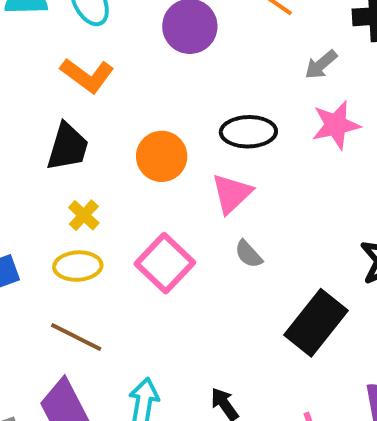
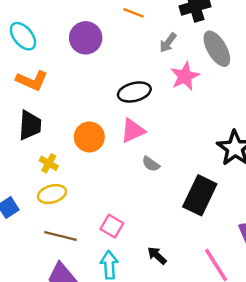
orange circle: (162, 156) -> (89, 137), moved
pink triangle: (232, 194) -> (133, 131), turned 32
pink square: (165, 263) -> (112, 226), moved, size x0.7

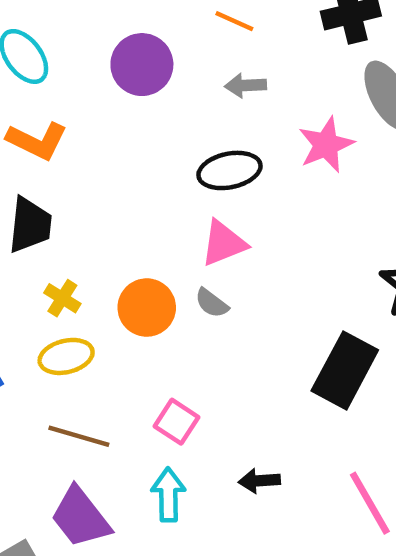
gray arrow: (168, 43) -> (246, 85), moved, turned 48
orange circle: (89, 137) -> (147, 308), moved
gray semicircle: (151, 164) -> (212, 303), moved
black arrow: (157, 256) -> (259, 481), turned -48

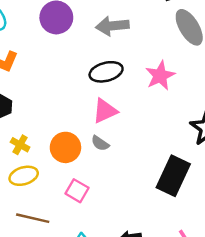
gray arrow: (246, 85) -> (112, 26), size x1.5
pink star: (326, 145) -> (160, 76), moved
pink square: (177, 422) -> (77, 191), moved

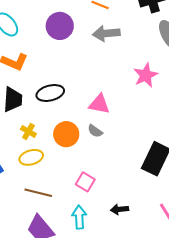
black ellipse: (106, 72) -> (50, 93), moved
pink triangle: (105, 111) -> (99, 104), turned 35
pink square: (77, 191) -> (85, 182), moved

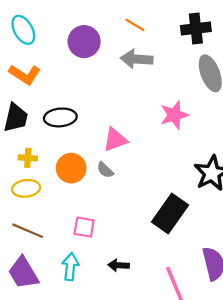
pink triangle: (99, 104) -> (115, 140), turned -40
yellow cross: (28, 132) -> (28, 158), turned -35
pink square: (85, 182) -> (84, 227), turned -30

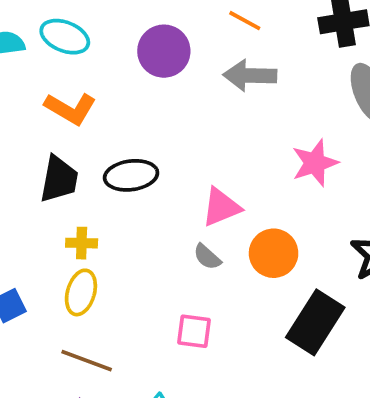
cyan ellipse: (23, 30) -> (65, 37), turned -36
orange circle: (71, 168) -> (274, 253), moved
yellow ellipse: (26, 188) -> (81, 292), turned -64
pink square: (84, 227) -> (194, 331), moved

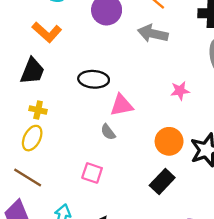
pink star: (315, 163) -> (180, 91), size x0.7
black ellipse: (131, 175) -> (94, 79), moved
orange circle: (274, 253) -> (169, 141), moved
black rectangle: (315, 322) -> (162, 182), size x0.7

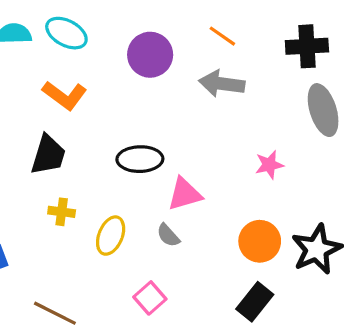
yellow ellipse: (32, 138) -> (111, 236), moved
pink square: (92, 173) -> (150, 298), turned 35

